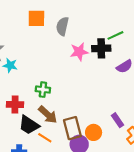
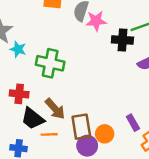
pink star: (79, 52) -> (96, 21), moved
green cross: (43, 90) -> (50, 63), moved, size x1.6
orange line: (45, 138) -> (49, 134), turned -40

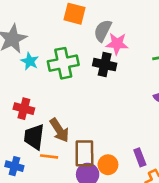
black cross: (122, 40) -> (105, 65), moved
green cross: (50, 63) -> (63, 63), moved, turned -32
black trapezoid: (33, 118) -> (34, 137), turned 50

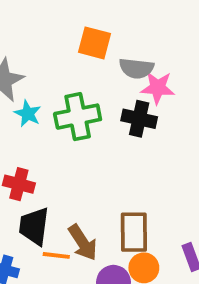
gray semicircle: (103, 31) -> (136, 68), turned -110
brown arrow: (59, 130) -> (83, 243), moved
brown rectangle: (84, 153) -> (134, 232), moved

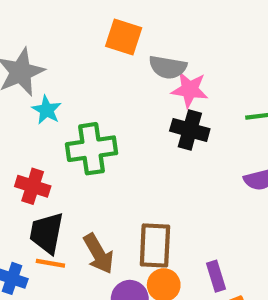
green cross: (78, 117) -> (91, 149), moved
black cross: (139, 119) -> (190, 130), moved
orange line: (56, 255) -> (50, 263), moved

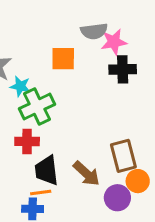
orange square: (124, 37) -> (63, 59), moved
green cross: (91, 149) -> (37, 107), moved
orange line: (50, 263) -> (41, 193), moved

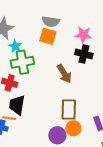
gray semicircle: (94, 31) -> (51, 22), moved
brown arrow: (86, 174) -> (64, 74), moved

